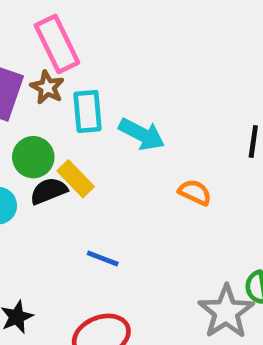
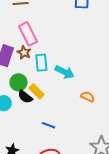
black semicircle: (49, 191) -> (25, 97), turned -119

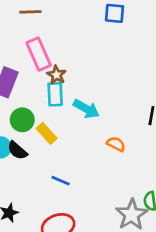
brown star: (24, 52) -> (57, 75), moved
black semicircle: (25, 97) -> (17, 150), moved

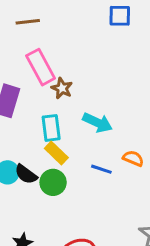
cyan rectangle: (55, 94) -> (51, 128), moved
green circle: (22, 120) -> (53, 182), moved
blue line: (61, 181) -> (101, 169), moved

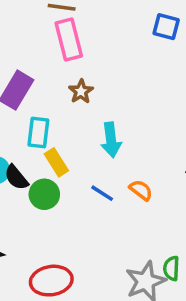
pink rectangle: (41, 67) -> (69, 39), moved
cyan arrow: (97, 123) -> (111, 140), turned 44
cyan rectangle: (51, 128) -> (38, 133), moved

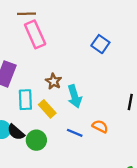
blue square: (166, 27) -> (100, 44), moved, turned 30
brown star: (81, 91) -> (54, 81), moved
yellow rectangle: (56, 162) -> (47, 109), moved

